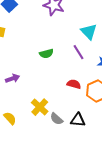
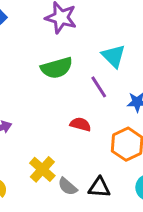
green semicircle: (46, 54) -> (57, 68), moved, size x1.5
red semicircle: (74, 84) -> (80, 124), moved

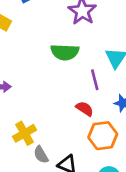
red semicircle: (80, 124) -> (85, 109), moved

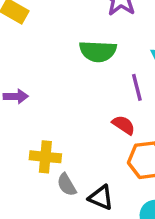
yellow cross: (25, 133) -> (45, 157), turned 35

